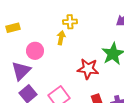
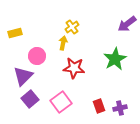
yellow cross: (70, 22) -> (72, 27), turned -32
red star: (88, 69) -> (74, 68), moved

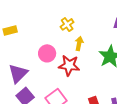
yellow arrow: (63, 43) -> (79, 43), moved
pink circle: (37, 56) -> (47, 53), moved

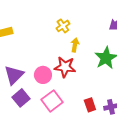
pink circle: (47, 53) -> (43, 75), moved

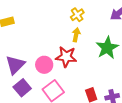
yellow cross: (63, 26) -> (77, 15), moved

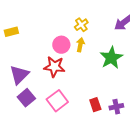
red star: (66, 57) -> (54, 67), moved
pink circle: (44, 65) -> (61, 45), moved

